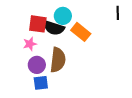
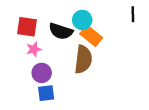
cyan circle: (63, 16) -> (82, 20), moved
red square: (38, 24) -> (27, 27), moved
brown semicircle: (58, 60) -> (83, 59), moved

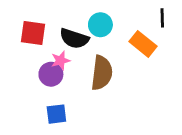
orange rectangle: (91, 36) -> (143, 44), moved
pink star: (34, 49) -> (61, 60), moved
purple circle: (42, 73) -> (51, 74), moved

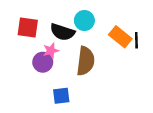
black line: (162, 18) -> (136, 40), moved
blue square: (56, 114) -> (61, 96), moved

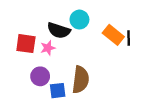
red square: (28, 27) -> (26, 44), moved
brown semicircle: (86, 61) -> (81, 80), moved
purple circle: (43, 62) -> (40, 76), moved

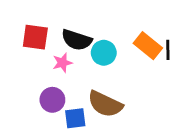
cyan circle: (79, 20) -> (104, 53), moved
red square: (26, 44) -> (35, 37), moved
brown semicircle: (81, 80) -> (105, 104), turned 108

